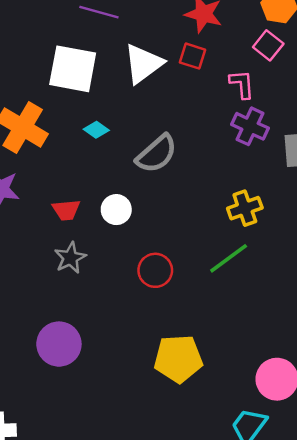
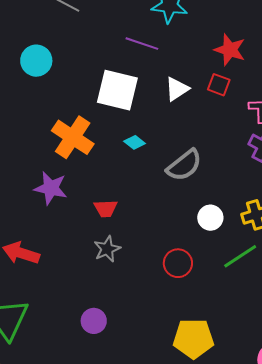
white triangle: (143, 64) -> (177, 89), size x0.7
white circle: (116, 210) -> (210, 218), moved
purple circle: (59, 344) -> (94, 321), size x0.7

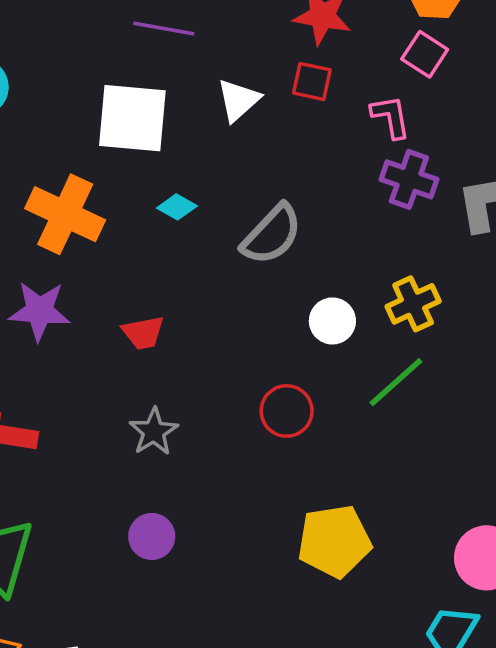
gray star: (107, 249) -> (154, 432), moved

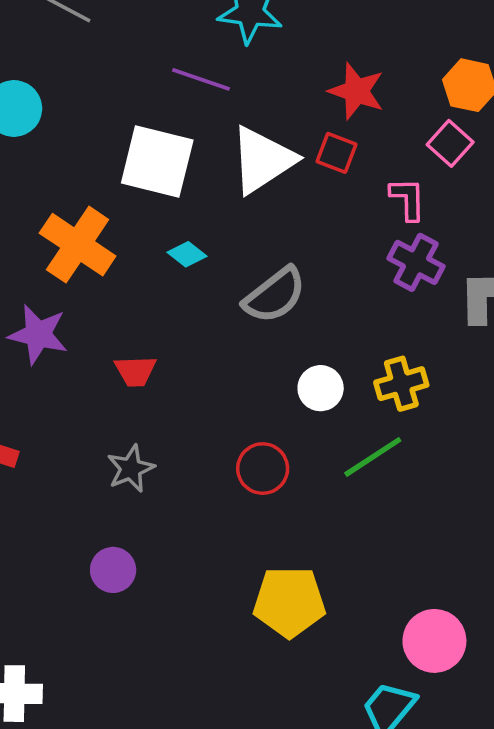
white triangle: (238, 100) -> (263, 160), size x1.6

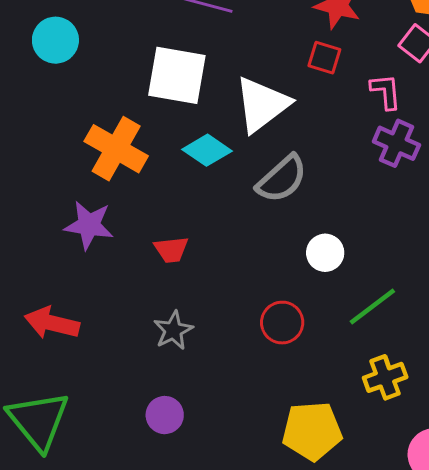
white triangle: (263, 160) -> (262, 104), moved
cyan diamond: (187, 254) -> (207, 150), size x1.5
yellow cross: (401, 384) -> (385, 377), moved

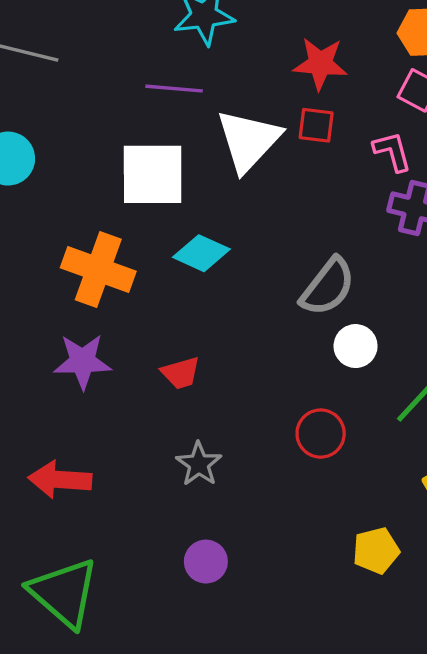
white triangle: (262, 104) -> (248, 140), moved
gray semicircle: (282, 179) -> (328, 287), moved
yellow pentagon: (312, 431) -> (376, 551), size x0.7

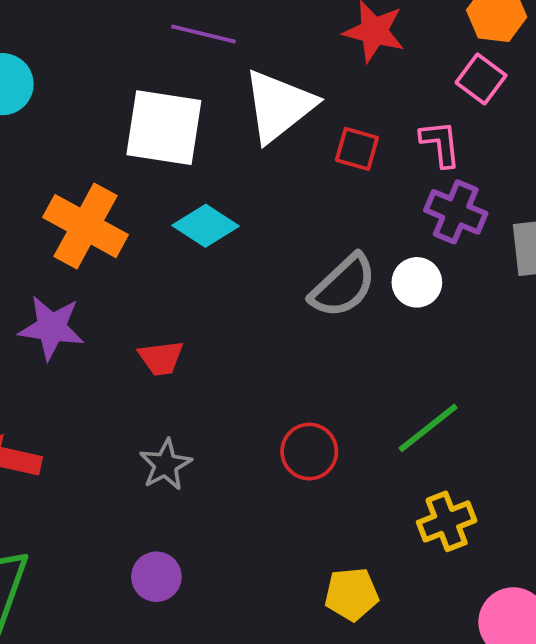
red square: (316, 125) -> (357, 149), moved
white circle: (356, 346) -> (417, 282), moved

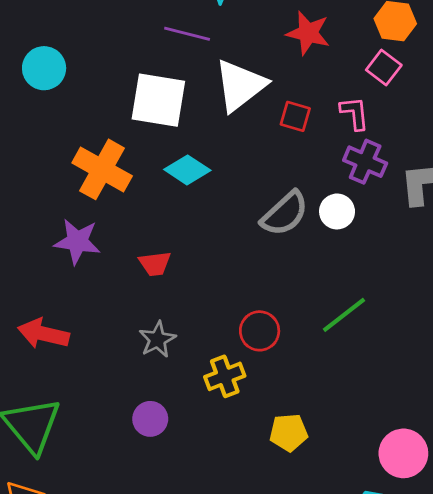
yellow cross: (447, 521) -> (225, 376), moved

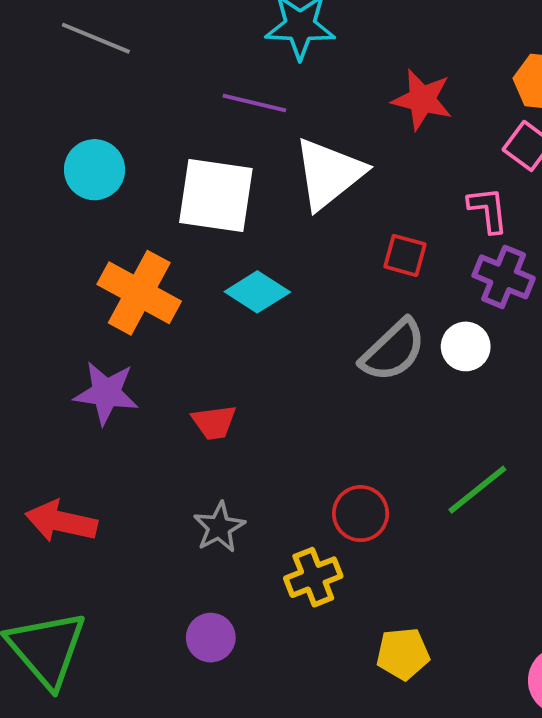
cyan circle: (44, 68) -> (95, 170), moved
red square: (295, 116) -> (405, 255), moved

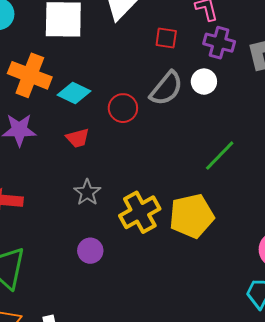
cyan diamond: (257, 292) -> (74, 93), moved
red circle: (361, 514) -> (123, 108), moved
yellow cross: (313, 577) -> (140, 212), size x1.4
yellow pentagon: (403, 654) -> (192, 216), moved, size x1.6

